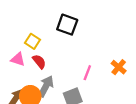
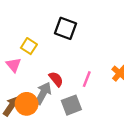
pink triangle: (18, 59) -> (14, 65), turned 32
red semicircle: (39, 62) -> (56, 79), moved

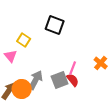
red semicircle: (56, 79) -> (73, 80), moved
gray square: (71, 105) -> (60, 80), moved

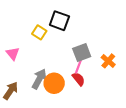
yellow square: (24, 40) -> (39, 32), moved
gray square: (60, 80) -> (82, 52), moved
orange circle: (22, 89) -> (54, 83), moved

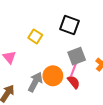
black square: (59, 21) -> (69, 25), moved
orange circle: (54, 83) -> (53, 76), moved

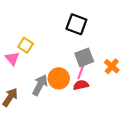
yellow square: (35, 36) -> (26, 45), moved
red semicircle: (74, 82) -> (81, 85), turned -64

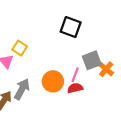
gray square: (84, 57) -> (92, 60), moved
gray arrow: (40, 85) -> (22, 89), moved

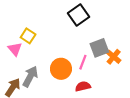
black square: (71, 27) -> (79, 15), turned 35
red semicircle: (75, 88) -> (83, 86), moved

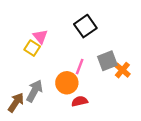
pink triangle: (15, 49) -> (40, 36), moved
pink line: (83, 62) -> (80, 67), moved
red semicircle: (83, 86) -> (80, 101), moved

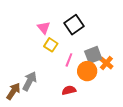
pink triangle: (40, 36) -> (44, 28), moved
yellow square: (32, 48) -> (51, 45), moved
orange circle: (67, 83) -> (87, 71), moved

